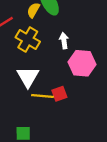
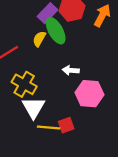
yellow cross: (28, 39) -> (24, 84), moved
white arrow: (64, 41) -> (71, 70), turned -77

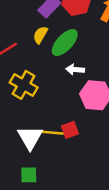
green ellipse: (56, 31) -> (65, 43), moved, turned 72
white triangle: (33, 108) -> (30, 138), moved

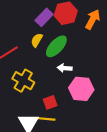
red square: (70, 130) -> (50, 102), moved

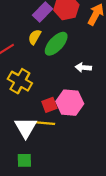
white arrow: (65, 68) -> (83, 68), moved
pink hexagon: (81, 89) -> (70, 103), moved

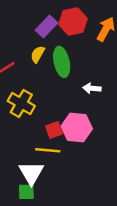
green ellipse: (56, 44) -> (62, 62), turned -55
white triangle: (26, 128) -> (31, 173), moved

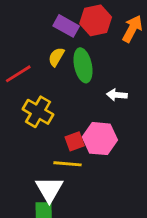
purple rectangle: (46, 27) -> (66, 26), turned 75

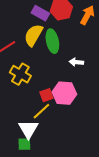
yellow semicircle: (56, 57) -> (33, 35), size x1.6
yellow line: (68, 164) -> (41, 111), turned -48

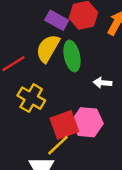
red square: (46, 95) -> (64, 125), size x1.6

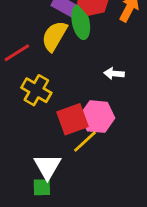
green ellipse: (72, 56) -> (81, 22), moved
yellow line: (58, 145) -> (85, 142), moved

